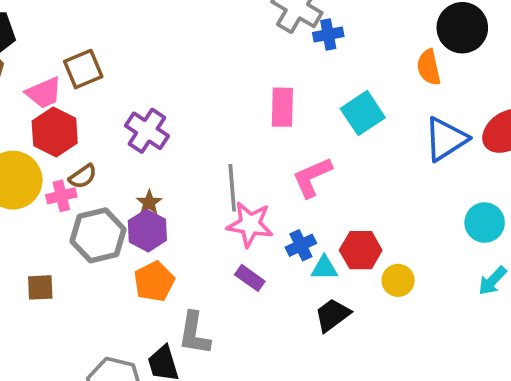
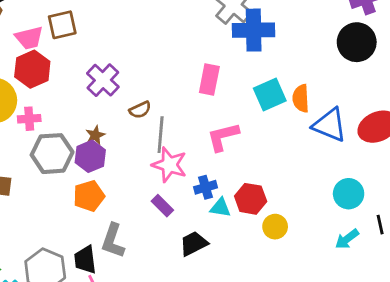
blue cross: (328, 34) -> (254, 30), size x1.8
orange semicircle: (429, 67) -> (301, 98), moved
blue triangle: (446, 139) -> (330, 125), turned 45
brown semicircle: (83, 176) -> (140, 110), moved
black trapezoid: (332, 315) -> (194, 244), moved

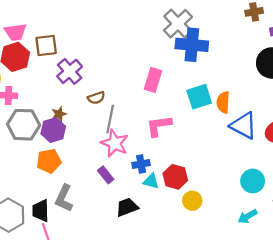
brown square: (62, 25) -> (46, 46), moved

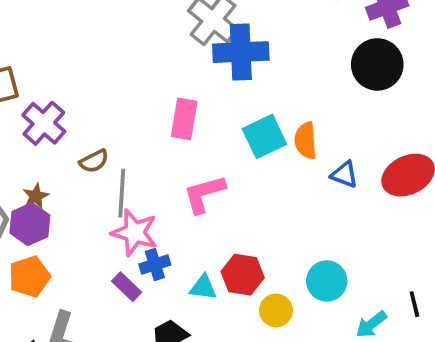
blue triangle: (244, 126) -> (344, 175), size x0.6
blue cross: (141, 164) -> (155, 265), moved
cyan circle: (253, 181) -> (327, 281), moved

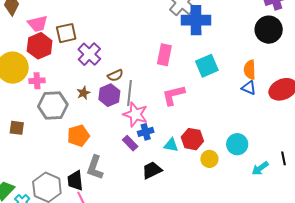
orange semicircle: (306, 141) -> (250, 70), moved
purple hexagon: (30, 224) -> (109, 95), moved

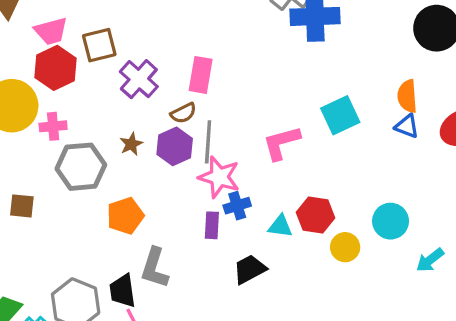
pink rectangle: (164, 55) -> (201, 75), moved
cyan square: (207, 66) -> (340, 115), moved
purple rectangle: (130, 143) -> (212, 225), turned 49

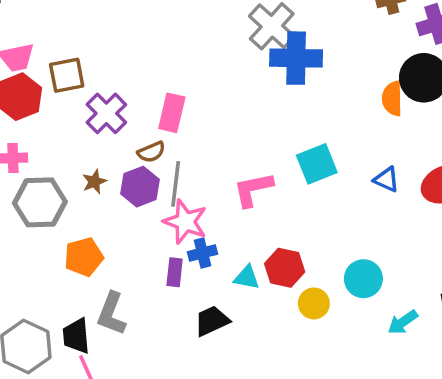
orange semicircle: (407, 96) -> (392, 99), moved

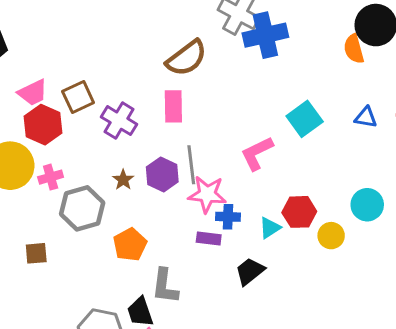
brown semicircle: (151, 152) -> (186, 58), moved, size x1.8
blue cross: (202, 253) -> (228, 217), turned 30
purple rectangle: (175, 272) -> (209, 239), turned -75
cyan triangle: (247, 277) -> (270, 228), turned -30

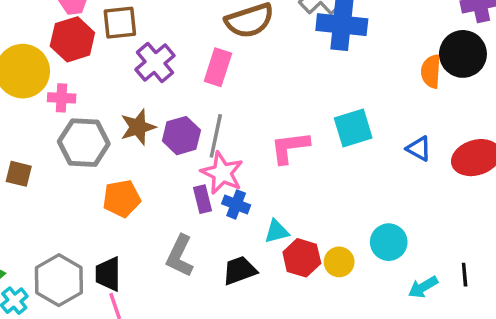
brown star: (123, 180) -> (138, 127), size x1.5
red hexagon: (299, 212) -> (302, 258), moved
purple rectangle: (209, 239) -> (202, 199), moved, turned 50
gray L-shape: (165, 286) -> (180, 256), moved

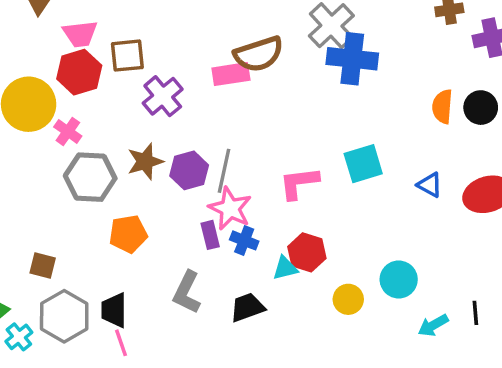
black circle: (463, 54) -> (481, 108), moved, size x0.7
pink rectangle: (218, 67) -> (231, 74), moved, turned 63
pink cross: (62, 98) -> (68, 132), turned 32
brown square: (19, 174) -> (43, 266), moved
red hexagon: (302, 258) -> (307, 252), moved

